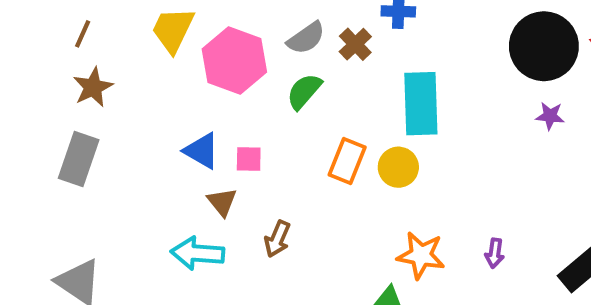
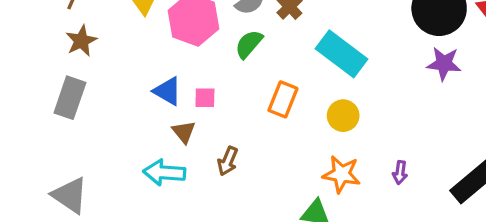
cyan rectangle: (421, 104) -> (341, 54), turned -51
purple star: (550, 116) -> (444, 64), size x1.5
yellow circle: (398, 167) -> (343, 116), moved

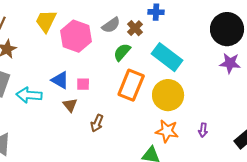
green semicircle: (249, 44) -> (122, 52), moved
orange rectangle: (283, 99) -> (131, 85), size x1.4
yellow circle: (343, 116) -> (168, 95), size x1.6
cyan arrow: (164, 173) -> (29, 95), moved

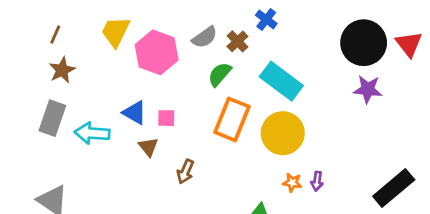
blue cross: (156, 12) -> (266, 19), turned 35
purple arrow: (203, 130) -> (317, 181), moved
orange star: (167, 131) -> (292, 183), moved, size x0.6

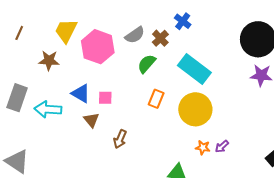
brown star: (62, 70) -> (49, 61), moved, turned 30
orange rectangle: (232, 119) -> (156, 99), size x0.6
purple arrow: (317, 181) -> (222, 146), turned 40

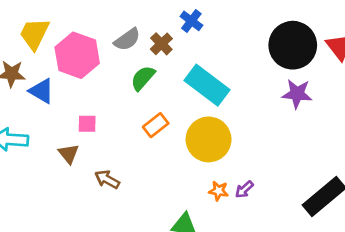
blue triangle: (81, 93) -> (41, 91), moved
orange rectangle: (156, 99) -> (156, 125), turned 30
brown arrow: (120, 139) -> (107, 179), turned 96

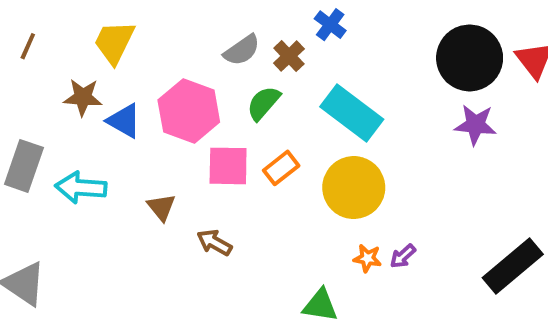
pink hexagon: (77, 55) -> (189, 111), moved
pink square: (87, 124) -> (228, 166), moved, size x1.6

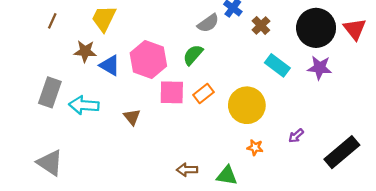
gray semicircle: (242, 50) -> (208, 23), moved
brown cross: (289, 56) -> (261, 26), moved
cyan rectangle: (352, 113) -> (277, 65), moved, size x0.7
brown arrow: (214, 242) -> (187, 170), moved, turned -30
purple arrow: (403, 256) -> (296, 136), moved

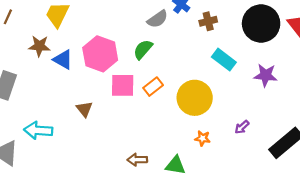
brown cross: (261, 26) -> (208, 21), turned 30
purple star: (320, 68) -> (266, 75), moved
cyan arrow: (84, 105) -> (38, 130), moved

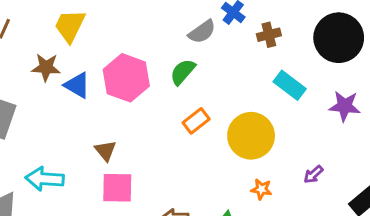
pink square: (123, 85) -> (117, 188), moved

